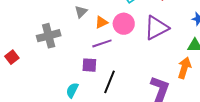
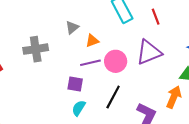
pink circle: (124, 24) -> (116, 61), moved
black line: (109, 82) -> (113, 97), moved
cyan semicircle: (72, 90) -> (79, 108), moved

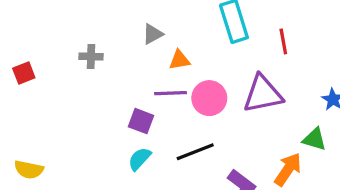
gray cross: (36, 49) -> (91, 56), size x0.6
black line: (113, 97) -> (195, 152), turned 30

